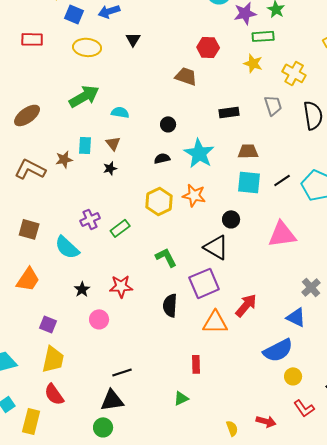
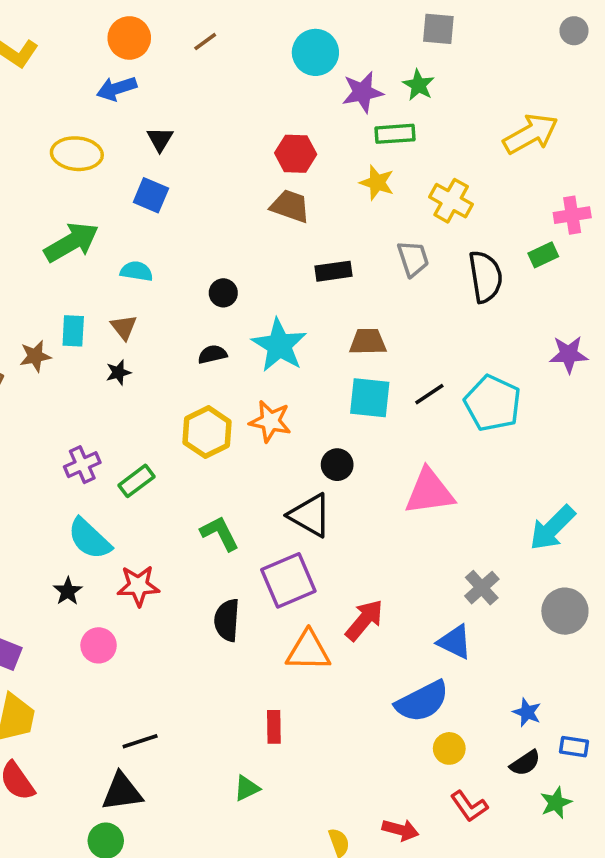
blue square: (74, 14) -> (151, 195), moved
brown trapezoid: (186, 76) -> (290, 206), moved
cyan semicircle: (67, 247) -> (89, 539), moved

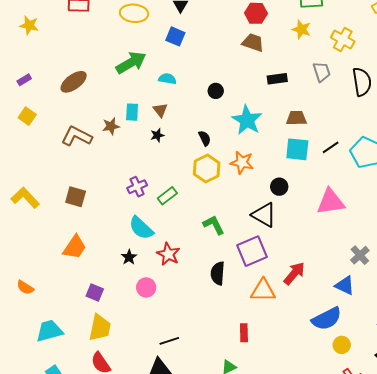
black semicircle: (212, 354) -> (205, 138), moved, turned 77
red star: (138, 586) -> (168, 254), turned 30

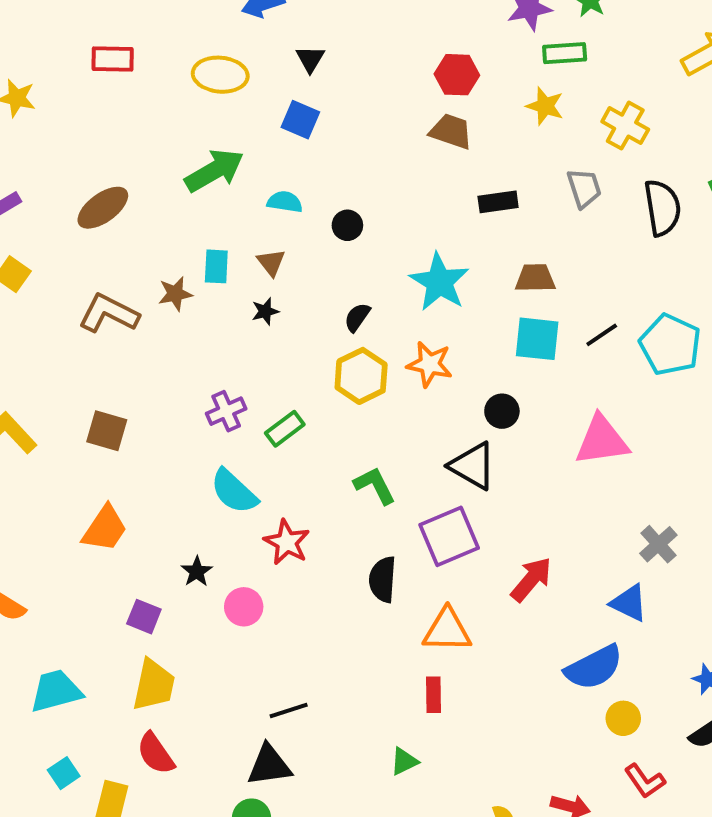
black circle: (216, 91) -> (347, 225), moved
black semicircle: (205, 138) -> (357, 317), turned -119
black star: (129, 257) -> (197, 572), moved
orange triangle: (263, 290) -> (447, 630), moved

